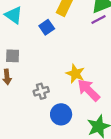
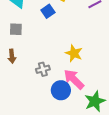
gray square: (13, 56) -> (16, 29), moved
pink arrow: (89, 90) -> (74, 79), moved

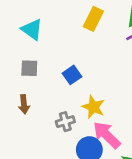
blue square: (48, 11) -> (72, 75), moved
yellow star: (74, 53) -> (93, 107), moved

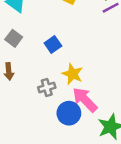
gray square: (29, 68) -> (14, 38), turned 35

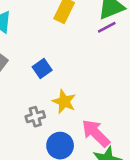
pink arrow: (85, 100) -> (96, 133), moved

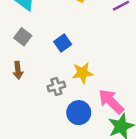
yellow star: (64, 102) -> (82, 73), turned -30

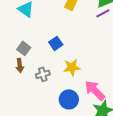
gray square: (23, 37) -> (24, 48), moved
gray cross: (56, 87) -> (43, 74), moved

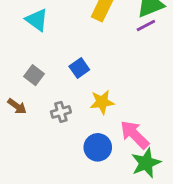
brown arrow: (20, 65) -> (17, 106), moved, turned -48

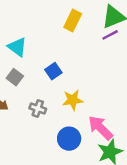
cyan triangle: (37, 20) -> (17, 47), moved
gray cross: (61, 112) -> (38, 108), turned 35

